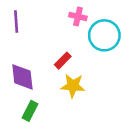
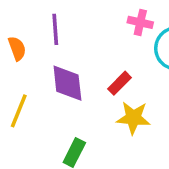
purple diamond: (22, 77) -> (67, 83), moved

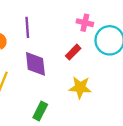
red rectangle: (119, 83) -> (73, 52), moved

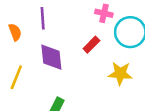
yellow star: (80, 87) -> (120, 73), moved

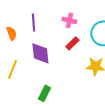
pink cross: (104, 13) -> (69, 20), moved

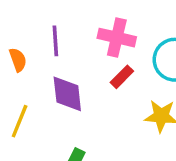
pink cross: (69, 20) -> (117, 38), size x1.5

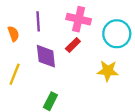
red rectangle: (122, 77) -> (73, 45), moved

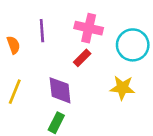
purple diamond: (46, 56) -> (60, 90), moved

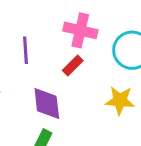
purple line: (42, 31) -> (25, 50), moved

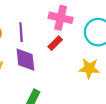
purple diamond: (47, 104) -> (25, 60), moved

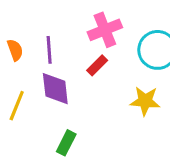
pink cross: (61, 18) -> (105, 30), turned -35

